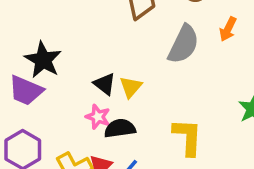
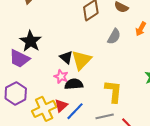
gray semicircle: (184, 44) -> (114, 36), size x0.7
yellow triangle: (131, 87) -> (81, 60), size x1.5

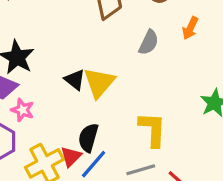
pink star: (61, 77) -> (23, 110), moved
black semicircle: (74, 84) -> (88, 138), moved, turned -66

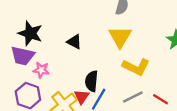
yellow triangle: (99, 83) -> (120, 37), moved
yellow L-shape: (153, 129) -> (136, 67), turned 124

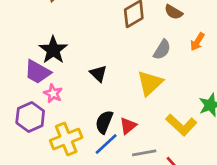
yellow L-shape: (136, 67) -> (181, 125), moved
red triangle: (82, 97) -> (128, 126), moved

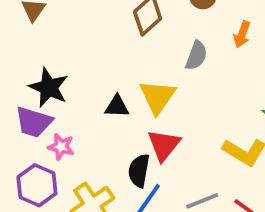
black triangle: (98, 73) -> (117, 106), turned -30
yellow triangle: (150, 83) -> (157, 97), moved
red triangle: (128, 126) -> (164, 145), moved, size x1.4

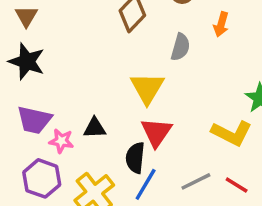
black star: (49, 88) -> (27, 62), moved
black triangle: (117, 106) -> (95, 128), moved

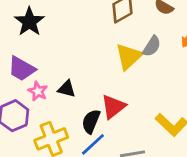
yellow triangle: (147, 88) -> (129, 57), moved

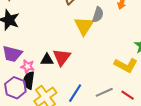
red triangle: (113, 107) -> (62, 57), moved
black semicircle: (91, 121) -> (29, 80), moved

